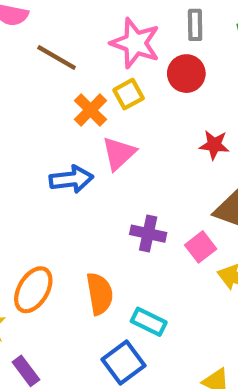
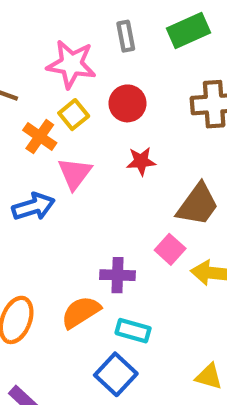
red circle: (186, 74) -> (128, 103), moved
red star: (214, 145) -> (141, 161), moved
purple cross: (148, 234) -> (118, 275), moved
orange semicircle: (100, 294) -> (81, 312), turned -102

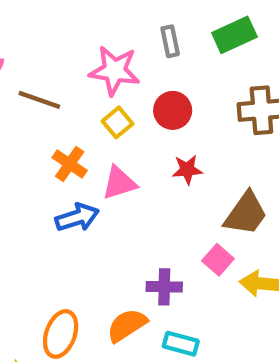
orange cross: (40, 137) -> (70, 164), moved
pink triangle: (75, 173) -> (119, 183), turned 36

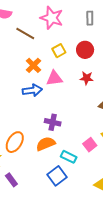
pink star: (114, 71) -> (52, 18), moved
pink square: (218, 260) -> (90, 145), moved
purple cross: (164, 287) -> (53, 122), moved

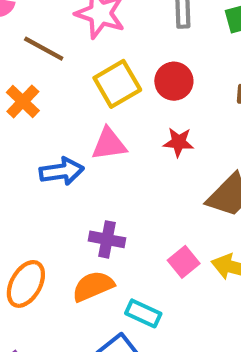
yellow square: (59, 51) -> (117, 84), size x1.5
orange cross: (33, 65) -> (23, 101), moved
pink square: (90, 145) -> (184, 262), moved

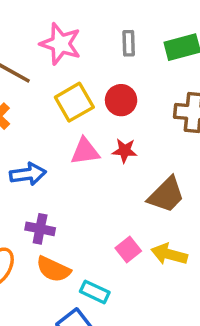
pink triangle: (109, 144) -> (85, 151), moved
purple cross: (107, 239) -> (40, 229), moved
orange semicircle: (93, 286) -> (53, 269), turned -132

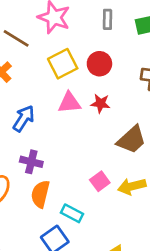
blue arrow: (28, 174) -> (24, 118), turned -52
yellow arrow: (169, 254) -> (132, 186), turned -32
orange semicircle: (53, 269) -> (40, 194), turned 76

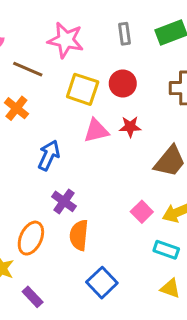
yellow square: (63, 64) -> (83, 89), turned -36
purple cross: (31, 162) -> (64, 201), turned 30
cyan rectangle: (72, 213) -> (166, 250), moved

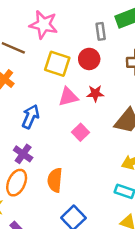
gray rectangle: (124, 34) -> (101, 31), moved
purple cross: (64, 201) -> (23, 154), moved
pink square: (142, 212) -> (80, 132), moved

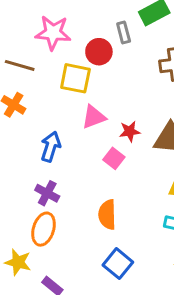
red circle: (89, 59) -> (99, 52), moved
red star: (95, 93) -> (130, 131), moved
orange semicircle: (55, 180) -> (107, 215), moved

